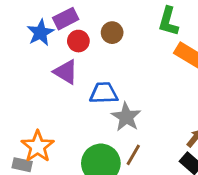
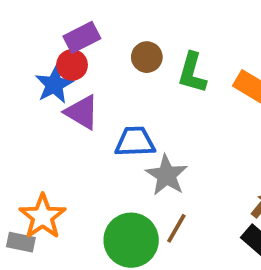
green L-shape: (168, 21) -> (192, 73), moved
blue star: (40, 33) -> (54, 85), moved
red circle: (78, 41) -> (72, 65), moved

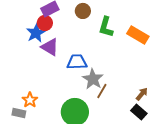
brown circle: (147, 57) -> (83, 11), moved
orange star: (43, 217) -> (30, 100), size x0.7
brown line: (176, 228) -> (102, 91), moved

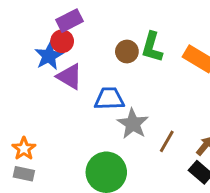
brown circle: (83, 11) -> (127, 52), moved
brown line: (102, 91) -> (167, 141), moved
orange star: (30, 100) -> (24, 149), moved

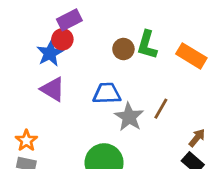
purple triangle: (70, 77) -> (53, 89), moved
brown line: (167, 141) -> (161, 109), moved

